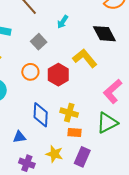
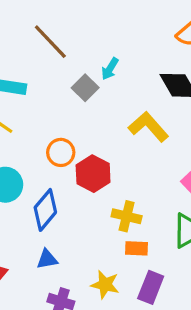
gray square: (39, 42) -> (85, 88), moved
red hexagon: (58, 75) -> (93, 174), moved
blue diamond: (41, 115) -> (45, 210), moved, turned 40

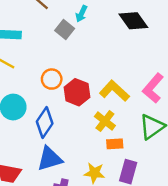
yellow L-shape: (148, 127) -> (114, 91), moved
yellow cross: (127, 216) -> (105, 121), turned 30
blue triangle: (47, 259) -> (50, 159), size x1.6

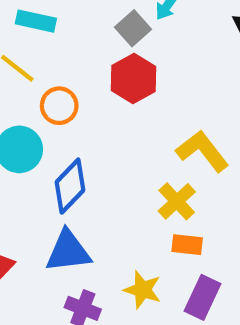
orange circle: (52, 79) -> (59, 106), moved
red hexagon: (77, 92) -> (133, 79), moved

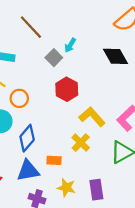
red hexagon: (133, 79) -> (67, 89), moved
orange rectangle: (187, 245) -> (54, 160), moved
purple rectangle: (202, 297) -> (96, 190), turned -30

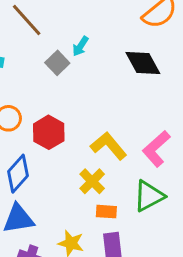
red hexagon: (67, 89) -> (49, 132), moved
orange rectangle: (54, 160) -> (106, 212), moved

